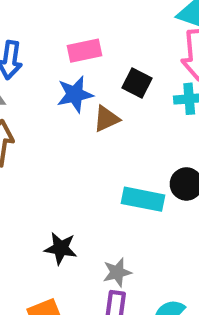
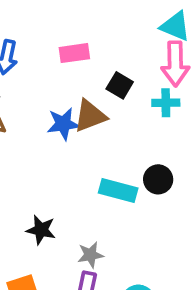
blue star: (75, 94) -> (63, 124), moved
brown triangle: (106, 119) -> (90, 116), size x1.4

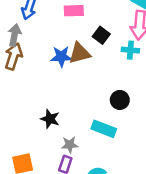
cyan rectangle: (118, 191) -> (104, 129), moved
black star: (41, 230) -> (50, 119), moved

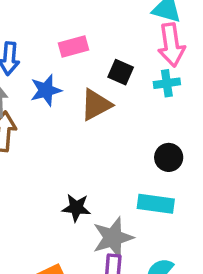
blue star: (61, 57) -> (46, 90), moved
gray star: (70, 145) -> (113, 238), size x1.6

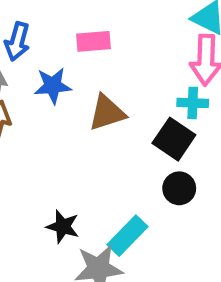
black square: (121, 72) -> (174, 139), moved, size x1.4
cyan rectangle: (156, 204) -> (127, 236), moved, turned -64

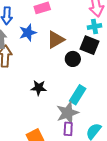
black circle: (179, 188) -> (73, 59), moved
black star: (63, 227) -> (39, 88), moved

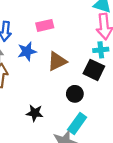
black circle: (73, 59) -> (75, 94), moved

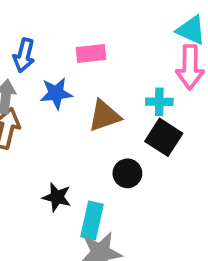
cyan cross: (101, 50) -> (159, 102), moved
cyan rectangle: (77, 124) -> (92, 221), moved, turned -30

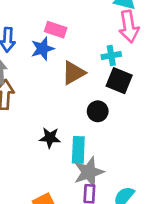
pink rectangle: (91, 53) -> (56, 30), turned 35
blue star: (56, 93) -> (43, 49), moved

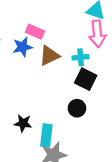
brown triangle: (73, 73) -> (49, 56), moved
black circle: (98, 111) -> (77, 108), moved

